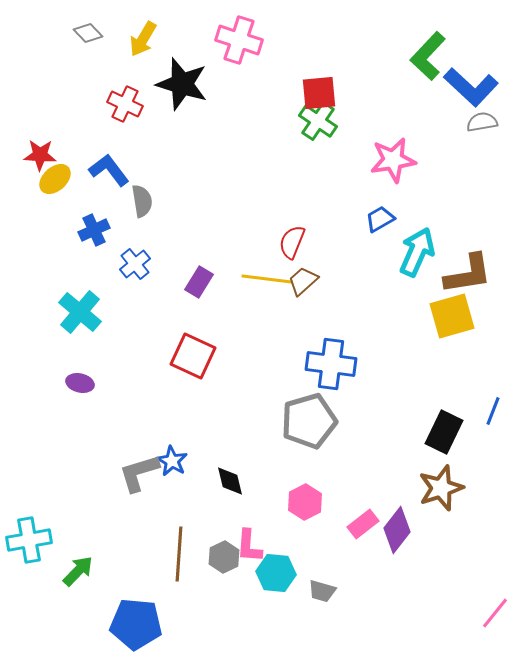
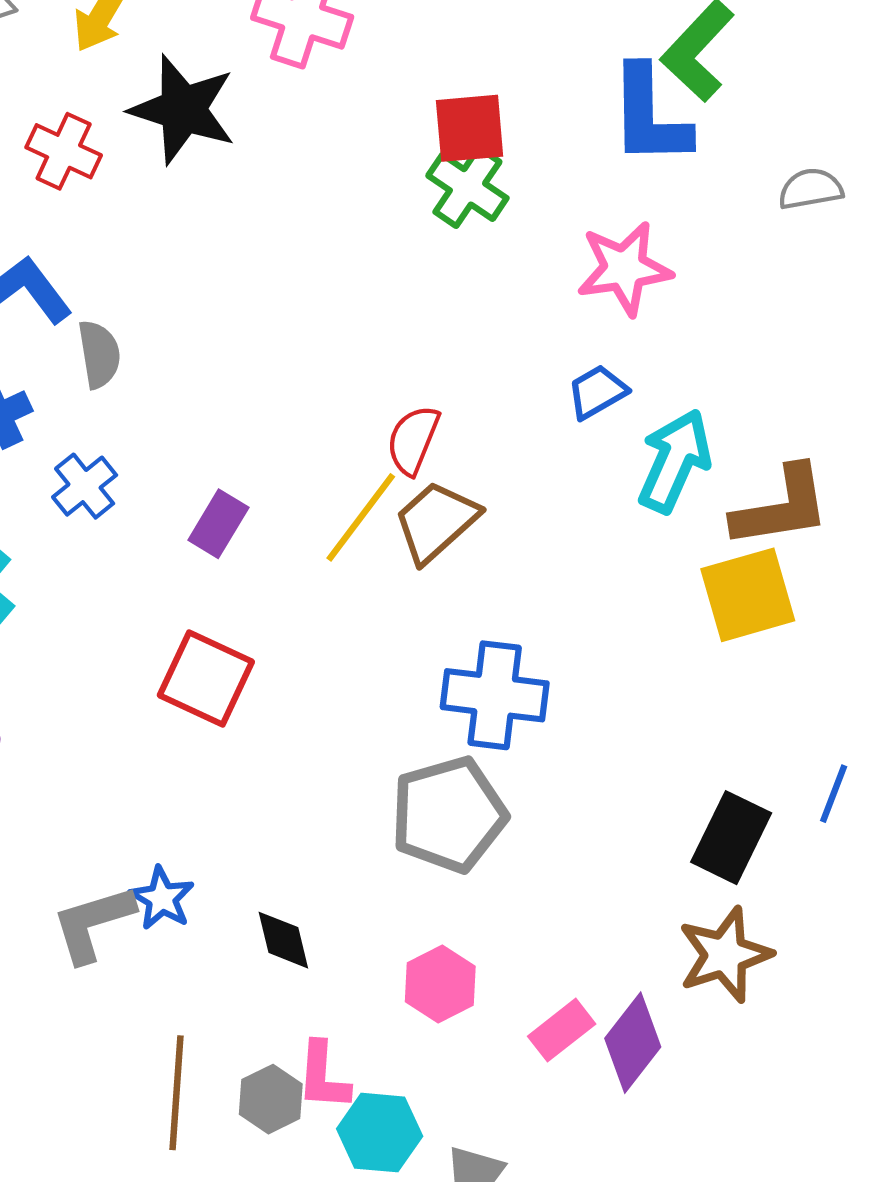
blue L-shape: (471, 87) -> (649, 116), moved, turned 46
yellow line: (267, 279) -> (361, 517), turned -60
brown trapezoid: (303, 281) -> (436, 522), size x1.4

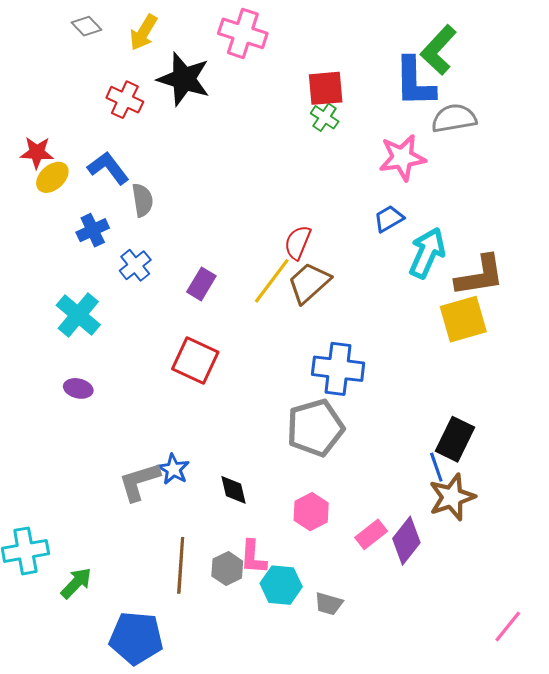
green cross: (467, 187) -> (325, 117), size x0.7
gray semicircle: (811, 189) -> (454, 118), moved, size x1.4
blue line: (834, 794) -> (436, 467), moved, turned -40

